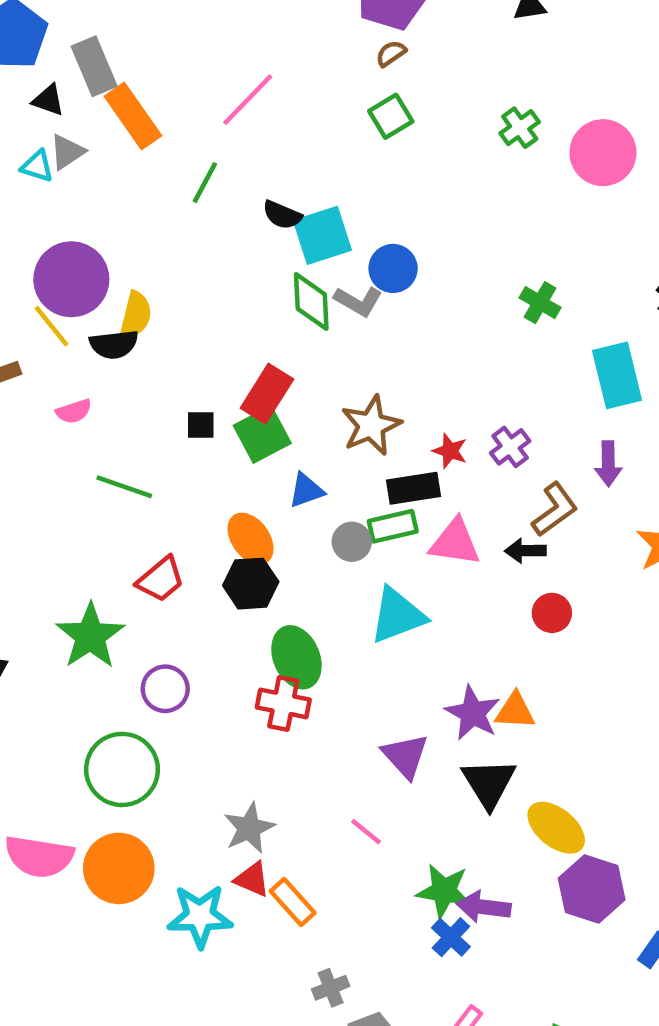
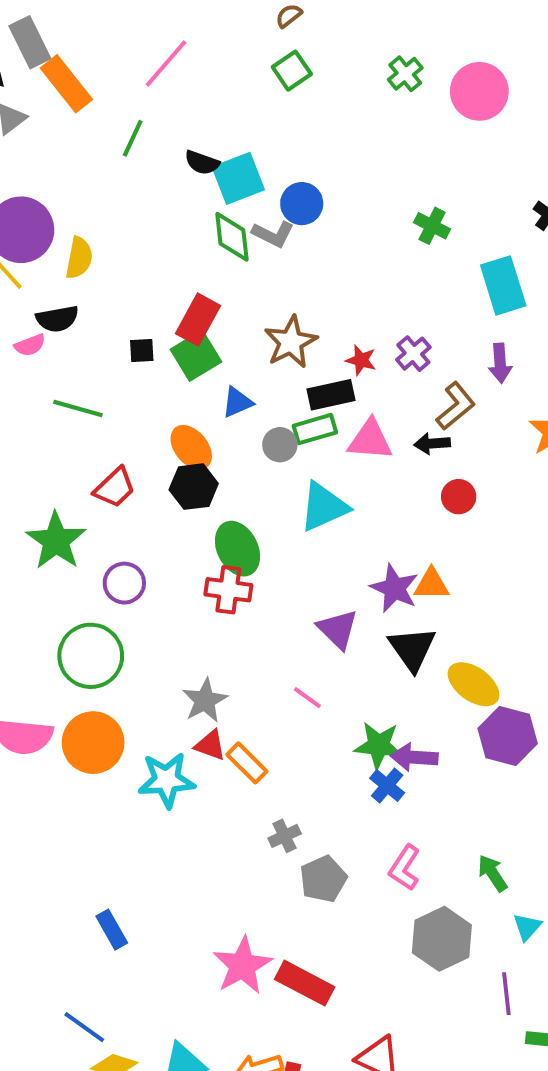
black semicircle: (114, 344) -> (57, 319), moved

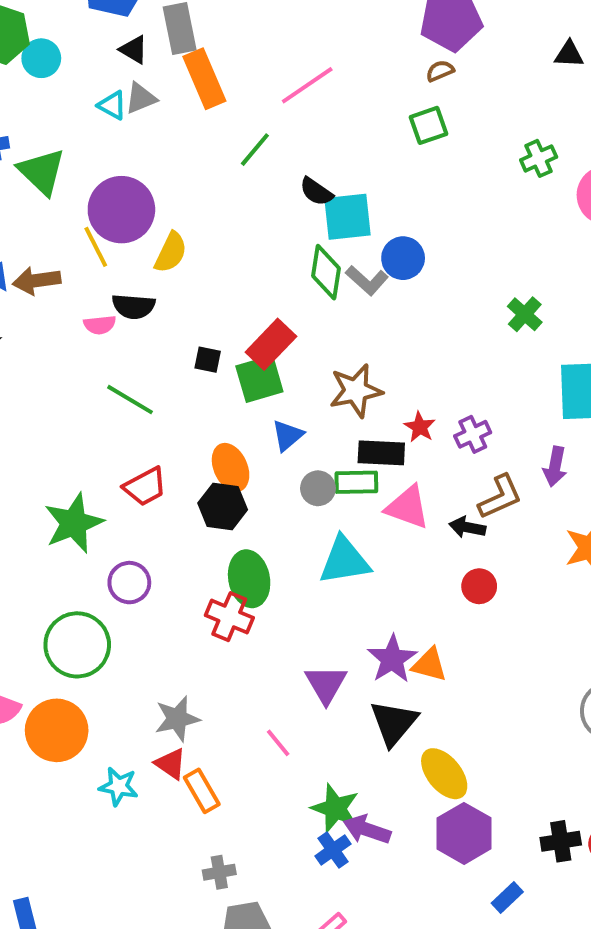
blue triangle: (237, 402) -> (288, 435), turned -32
cyan star: (167, 780) -> (119, 786), size x0.7

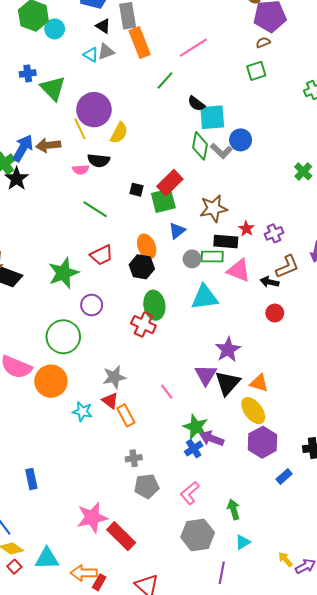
orange triangle: (429, 665) -> (259, 383), moved
purple triangle: (326, 684) -> (206, 375), moved

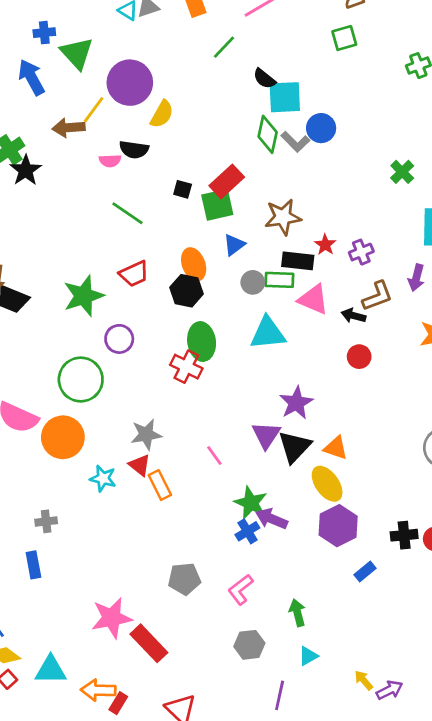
yellow line: (80, 129) -> (94, 110), moved, turned 60
blue arrow: (23, 148) -> (31, 77), moved, turned -60
gray cross: (134, 458) -> (46, 521), moved
gray hexagon: (198, 535) -> (249, 645), size x0.7

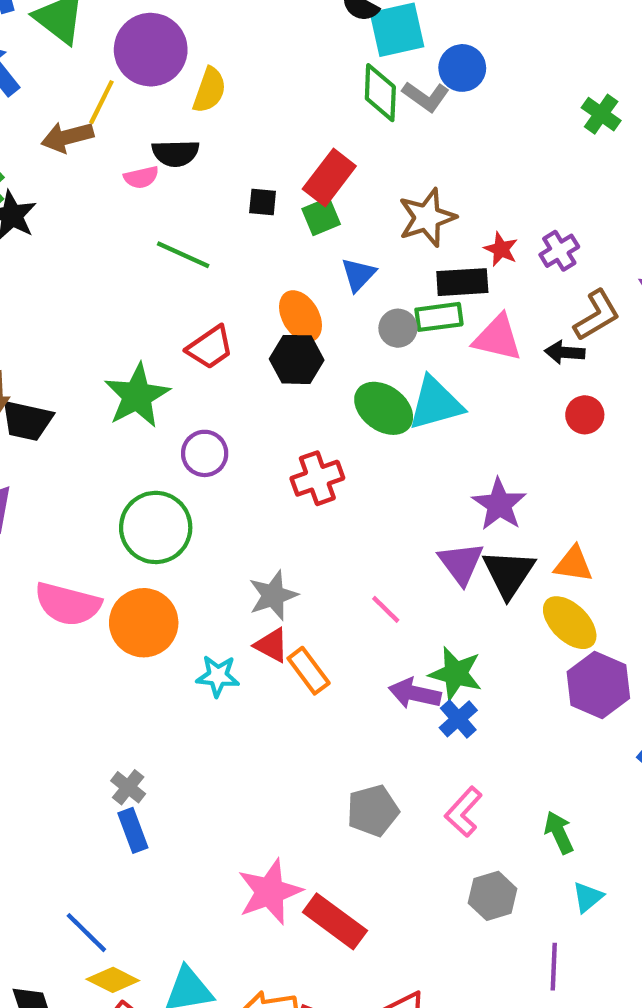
green square: (217, 205) -> (321, 217), size x0.7
green ellipse: (202, 342) -> (384, 408), moved, turned -36
red cross: (186, 367) -> (317, 478), turned -36
purple arrow: (272, 519) -> (415, 693), moved
gray cross: (46, 521) -> (128, 787), moved, turned -35

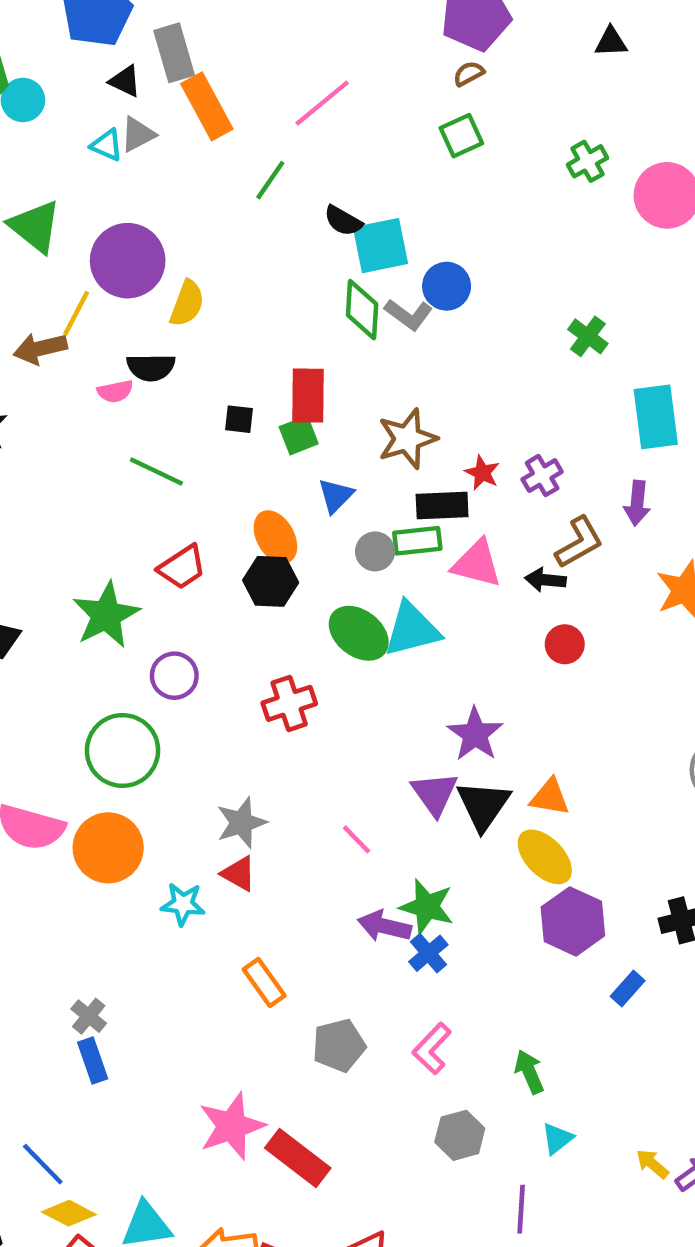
red rectangle: (329, 177) -> (308, 396), turned -38
orange rectangle: (309, 671) -> (264, 982), moved

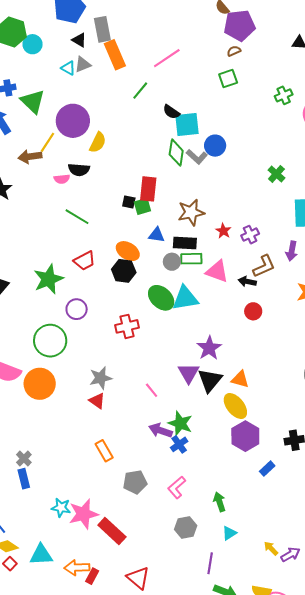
black square: (239, 419) -> (129, 202), moved
blue triangle: (336, 496) -> (157, 235), turned 48
black rectangle: (442, 506) -> (185, 243), moved
orange ellipse: (275, 537) -> (128, 251), turned -35
cyan star: (183, 904) -> (61, 508), moved

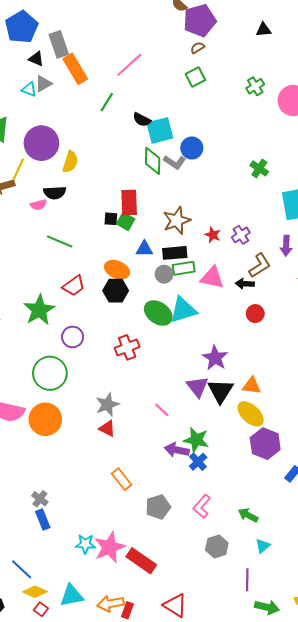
green square: (142, 206) -> (126, 221), turned -36
green arrow: (219, 502) -> (248, 515), turned -36

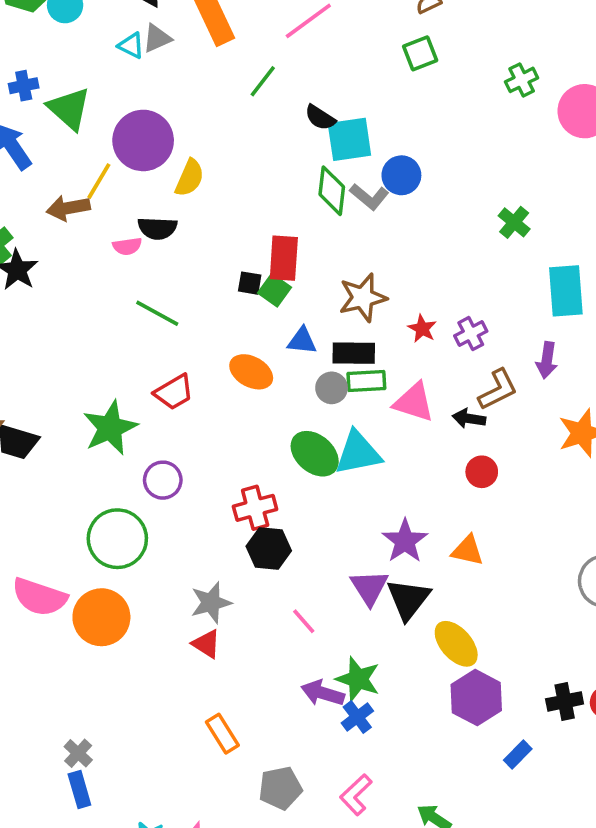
black hexagon: (116, 291) -> (269, 548), moved
orange triangle: (252, 386) -> (468, 550), moved

